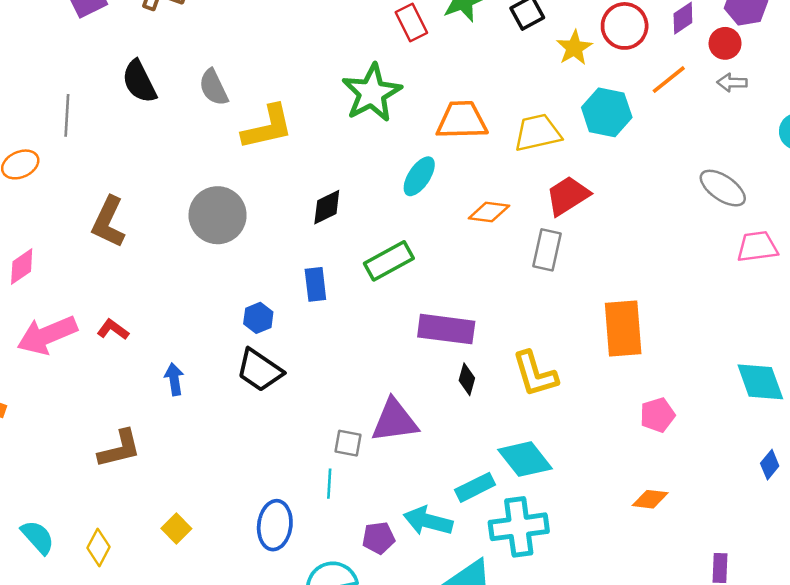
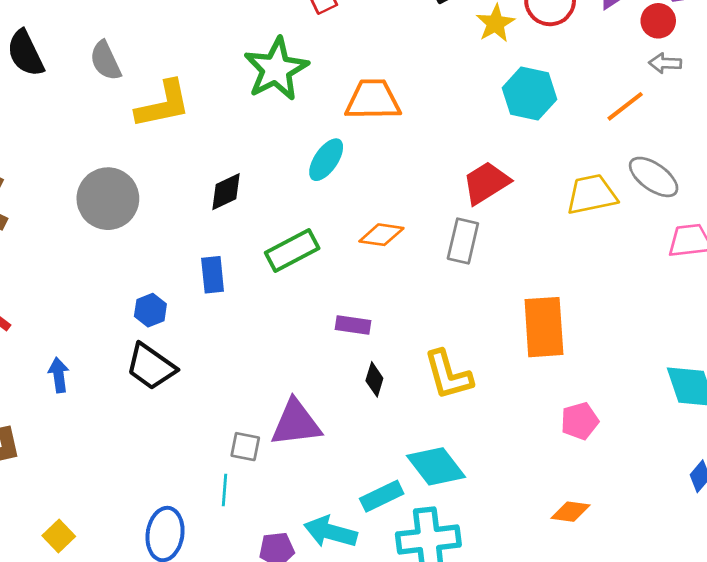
orange line: (669, 80) -> (625, 106), moved
yellow trapezoid: (538, 133) -> (592, 194), moved
orange diamond: (489, 212) -> (381, 235), moved
purple rectangle: (446, 329) -> (353, 325), size x0.6

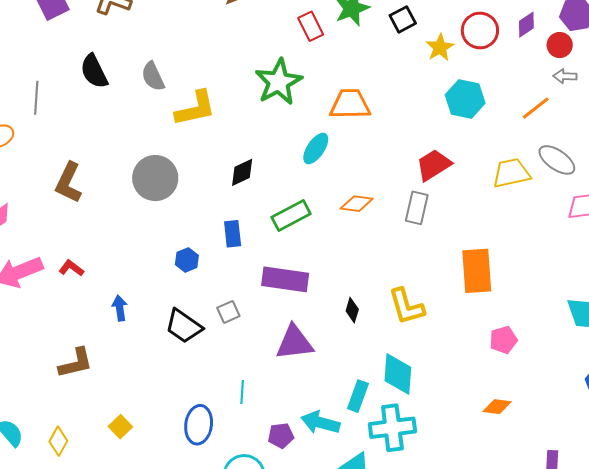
purple rectangle: (353, 325) -> (285, 279), moved, size x1.8
black trapezoid: (151, 367) -> (184, 326), moved
gray square: (245, 447) -> (228, 312), moved, turned -35
cyan diamond: (436, 466) -> (398, 374), turned 42
cyan rectangle: (382, 496) -> (358, 396), turned -44

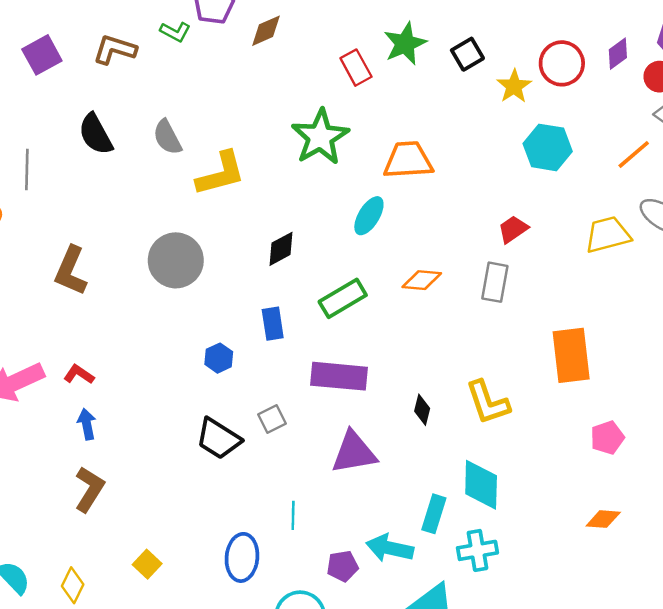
red trapezoid: (434, 165) -> (513, 229), size x0.7
blue arrow: (120, 308) -> (87, 424), moved
brown L-shape: (76, 363) -> (89, 489), turned -42
cyan cross: (392, 428) -> (477, 550), size x0.7

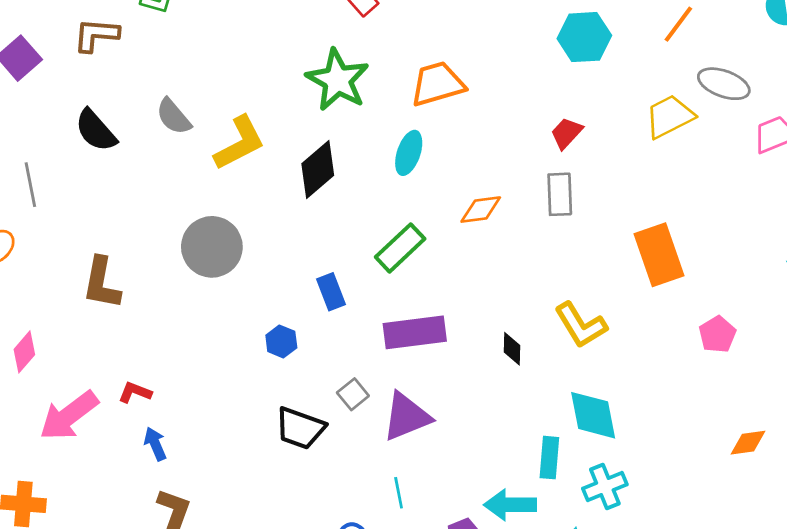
black diamond: (281, 249) -> (318, 170), moved, size x1.4
purple triangle: (354, 452) -> (406, 417), moved
orange diamond: (603, 519) -> (748, 443), moved

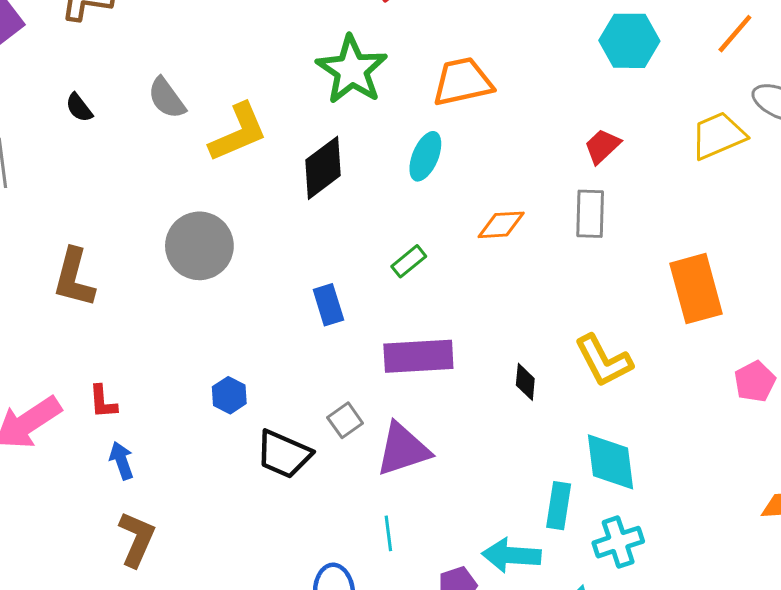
black semicircle: (96, 130) -> (79, 108), size x0.6
green rectangle: (400, 248) -> (409, 261), size x0.6
blue hexagon: (281, 341) -> (229, 395), moved
red L-shape: (135, 392) -> (103, 402), turned -120

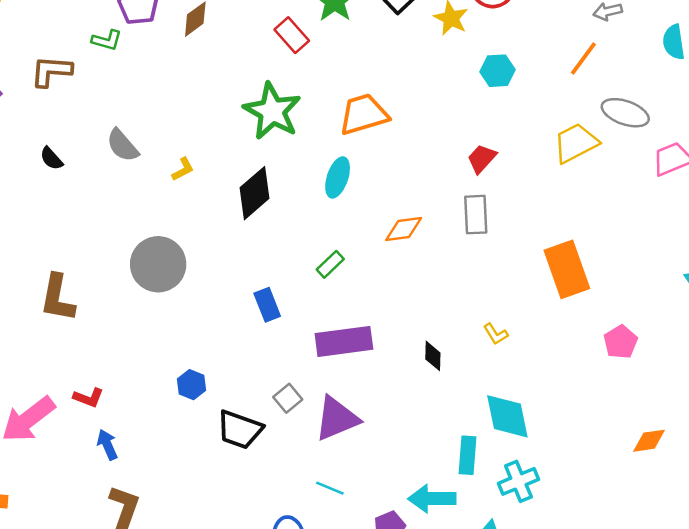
cyan hexagon: (629, 41) -> (497, 71), size x0.7
yellow L-shape: (238, 133) -> (183, 169), size x0.5
yellow L-shape: (603, 361) -> (496, 334), size x0.5
red L-shape: (103, 402) -> (88, 398), turned -60
cyan line: (388, 533) -> (330, 488), turned -56

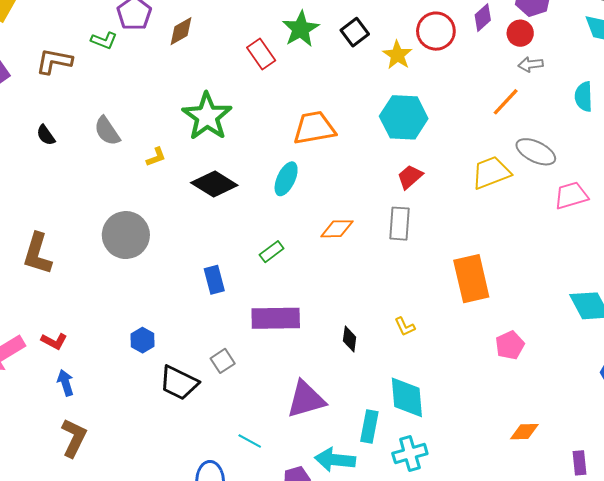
cyan hexagon: (497, 71) -> (404, 117), moved, size x1.6
green star: (272, 111) -> (207, 116), moved
black diamond: (254, 193) -> (214, 184), turned 66
purple triangle: (337, 419) -> (306, 399), moved

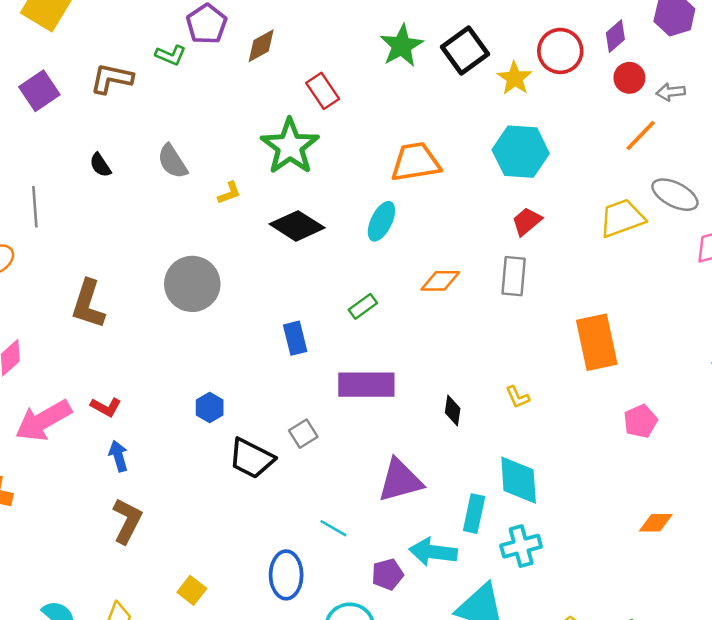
black square: (355, 32) -> (465, 51), size x1.4
red circle: (520, 33) -> (629, 78), moved
red rectangle: (261, 54) -> (323, 91), moved

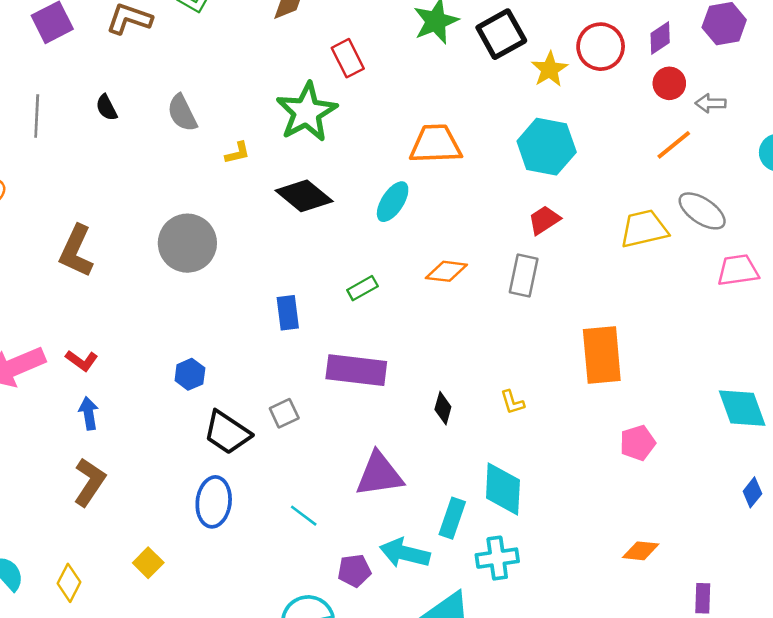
gray line: (35, 207) -> (37, 116), moved
blue ellipse: (286, 575) -> (214, 502), moved

